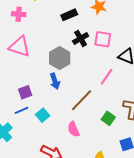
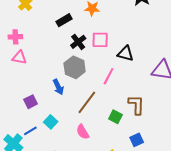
pink cross: (19, 14) -> (15, 37), moved
pink triangle: (20, 47) -> (19, 58), size x0.7
gray hexagon: (60, 58) -> (75, 67), moved
blue line: (22, 110) -> (30, 131), moved

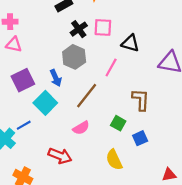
purple square: (31, 102) -> (23, 80), moved, size x1.5
green square: (115, 117) -> (118, 123), moved
cyan square: (51, 122) -> (45, 103), moved, size x1.5
pink semicircle: (83, 132) -> (81, 128), turned -91

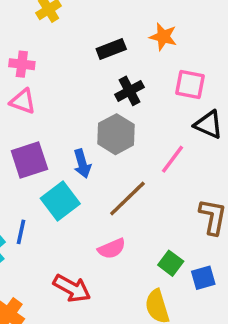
pink square: (103, 27) -> (190, 84), moved
green square: (118, 123) -> (171, 263), moved
blue line: (24, 125) -> (21, 232), turned -56

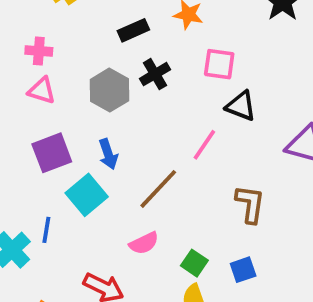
gray hexagon: (116, 134) -> (110, 90), moved
green square: (171, 263) -> (194, 263), moved

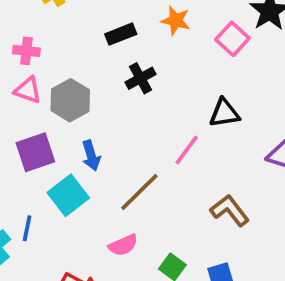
pink square: (219, 64) -> (232, 39), moved, turned 32
gray hexagon: (110, 90) -> (70, 100), moved
black triangle: (241, 106) -> (224, 113), turned -32
brown L-shape: (250, 204) -> (230, 210), turned -48

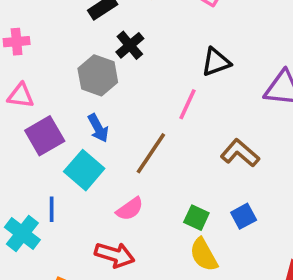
pink triangle: (28, 90) -> (21, 96), moved
gray hexagon: (70, 100) -> (98, 75), moved
pink semicircle: (123, 245) -> (130, 209), moved

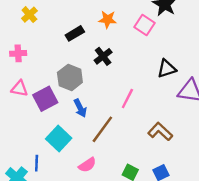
black cross: (130, 45) -> (103, 56), moved
black triangle: (216, 62) -> (167, 69), moved
blue arrow: (98, 128) -> (80, 108), moved
purple square: (45, 136) -> (45, 99), moved

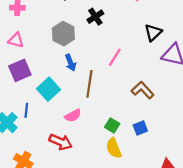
black triangle: (167, 69) -> (153, 33), turned -30
purple square: (45, 99) -> (20, 70), moved
brown line: (102, 129) -> (89, 84), turned -32

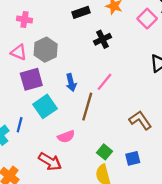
gray hexagon: (63, 34) -> (46, 50), moved
pink line: (115, 57) -> (104, 82), moved
purple square: (20, 70) -> (31, 79), moved

